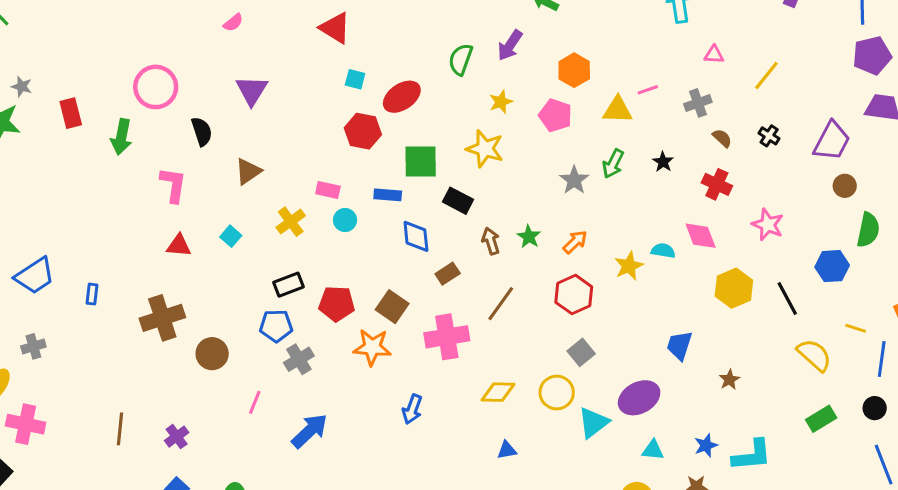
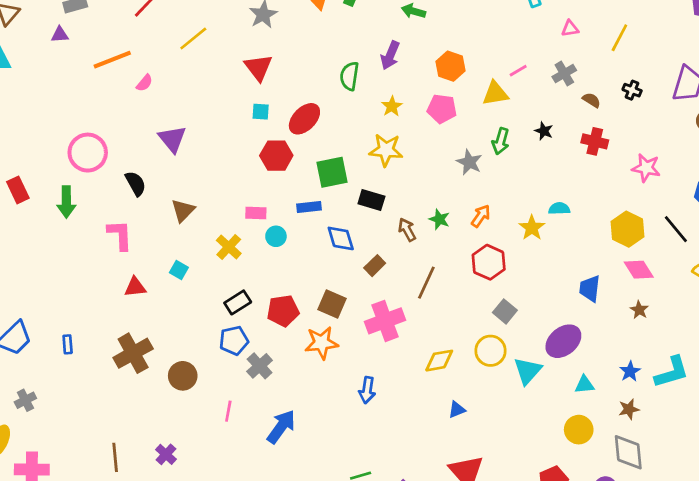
red triangle: (335, 28) -> (258, 67), moved, turned 32
pink diamond: (701, 236) -> (639, 270), moved

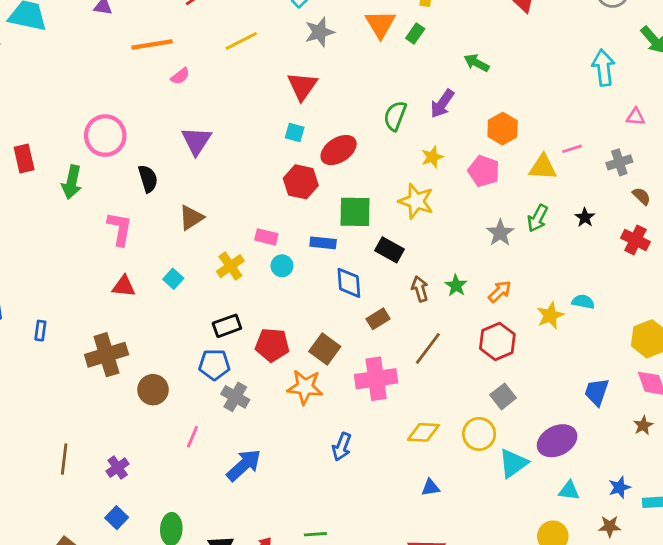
gray cross: (260, 366) -> (235, 397), turned -30

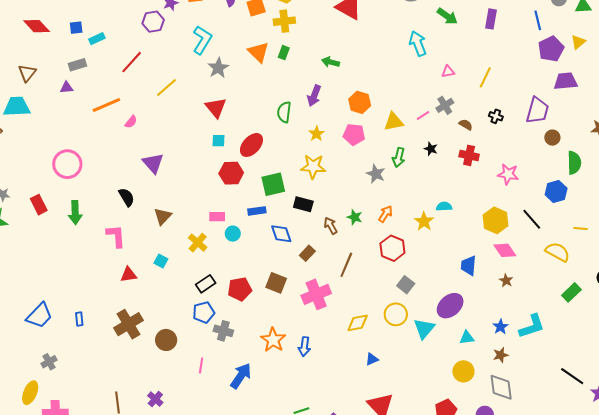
pink circle: (105, 136) -> (67, 164), moved
pink line: (572, 149) -> (423, 116), moved
orange star: (305, 387) -> (273, 340), moved, turned -30

